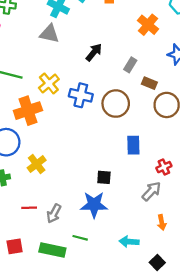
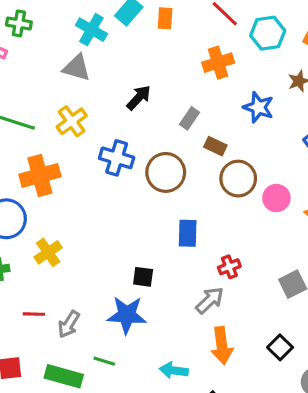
orange cross: (148, 25) -> (218, 63), turned 30
yellow cross: (49, 83) -> (72, 121), moved
orange arrow: (162, 222) -> (222, 346), size x1.6

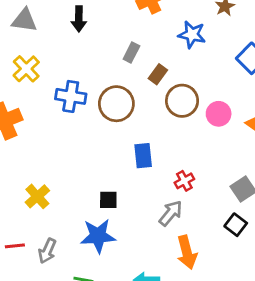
black arrow: (139, 98) -> (79, 19), moved, turned 145
brown rectangle: (215, 146) -> (158, 74), turned -72
yellow cross: (48, 252) -> (37, 196), moved
black square: (280, 347) -> (236, 225), moved

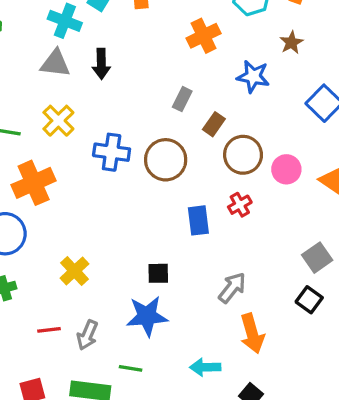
black arrow: (79, 19) -> (101, 64), moved
red cross: (184, 181) -> (240, 205), moved

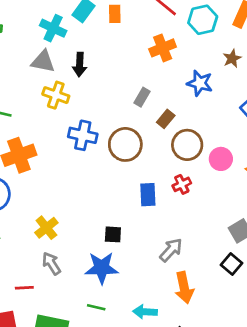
yellow cross: (58, 121) -> (56, 95), moved, turned -30
red line: (49, 330) -> (24, 288), moved
gray arrow: (87, 335) -> (51, 263), moved, turned 120
green line: (131, 368) -> (96, 307), moved

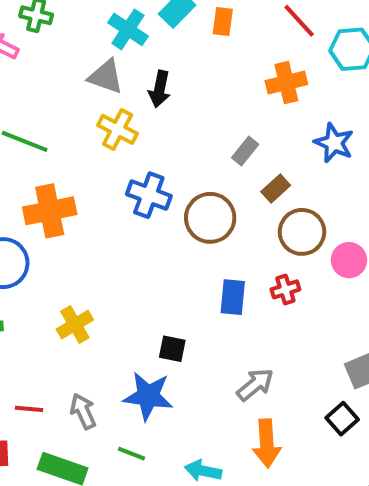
gray arrow: (51, 263) -> (83, 411), moved

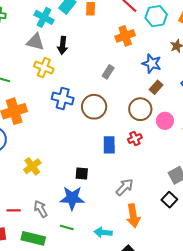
brown rectangle: (276, 189) -> (156, 87), moved

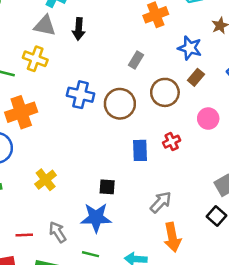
yellow cross: (44, 67) -> (35, 59), moved
brown circle: (140, 109) -> (165, 92), moved

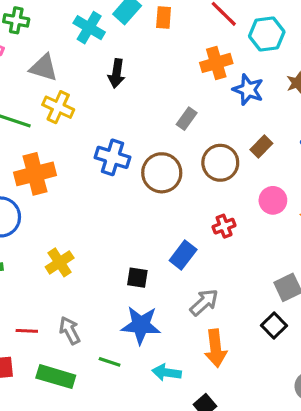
gray triangle: (45, 26) -> (44, 68), moved
blue star: (190, 48) -> (248, 90), moved
blue rectangle: (140, 150) -> (183, 255), moved, turned 35
blue star: (96, 218) -> (141, 325), moved

